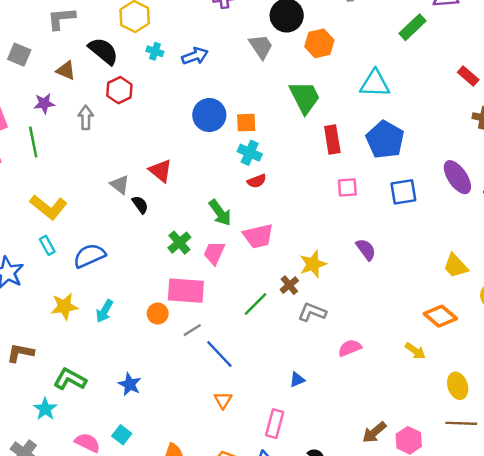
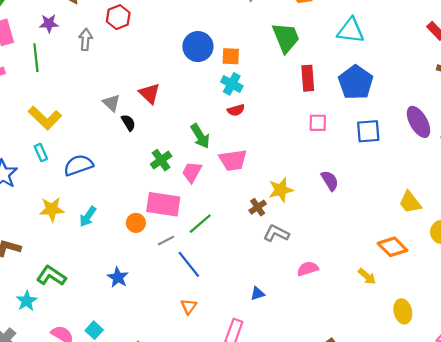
green line: (256, 304) -> (200, 224), moved
blue star: (130, 384) -> (118, 277), moved

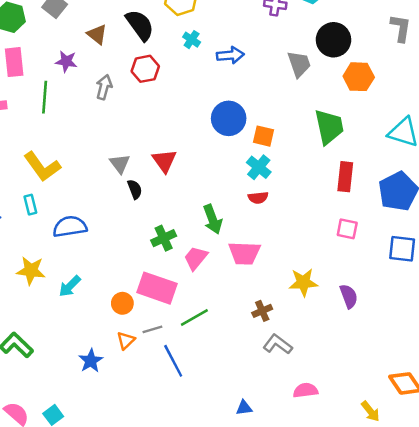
yellow star: (281, 190) -> (303, 282), moved
orange triangle: (189, 306) -> (126, 340), moved

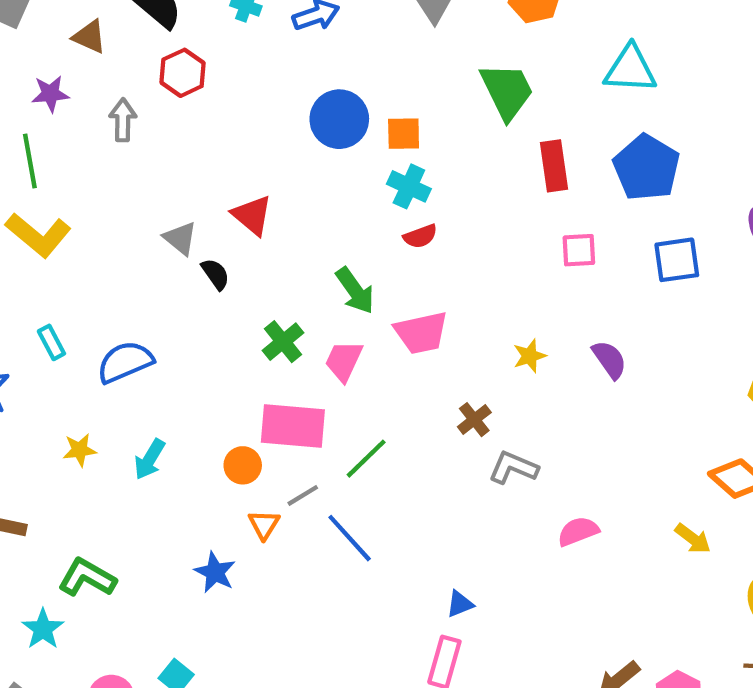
yellow L-shape: (42, 167) -> (38, 235), moved
yellow star: (31, 271) -> (80, 450), size x0.7
yellow star: (303, 282) -> (530, 356), size x0.7
blue triangle: (244, 408) -> (460, 604), moved

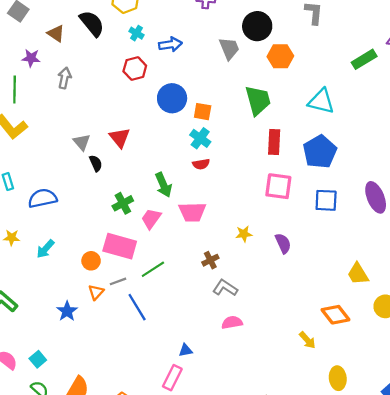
red hexagon: (183, 73) -> (135, 68), moved
pink square: (579, 250) -> (278, 186), size x1.5
pink semicircle: (578, 531) -> (232, 322), moved

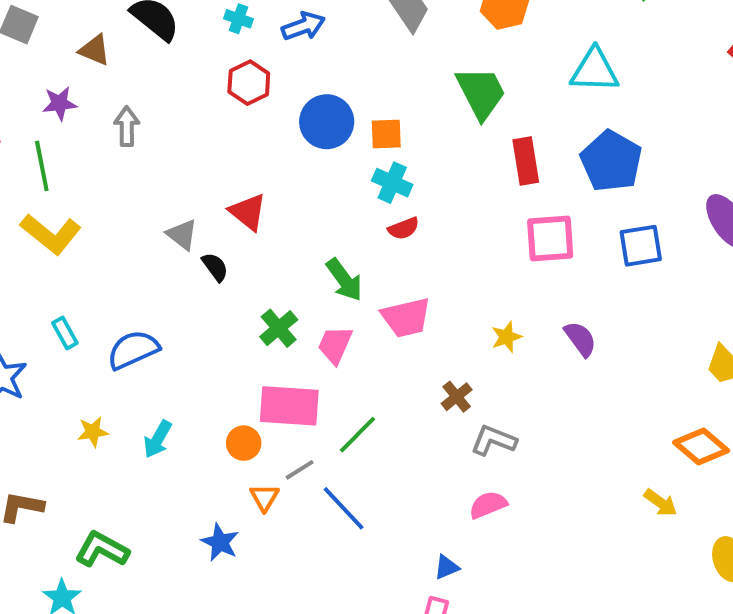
pink semicircle: (232, 322) -> (488, 505), moved

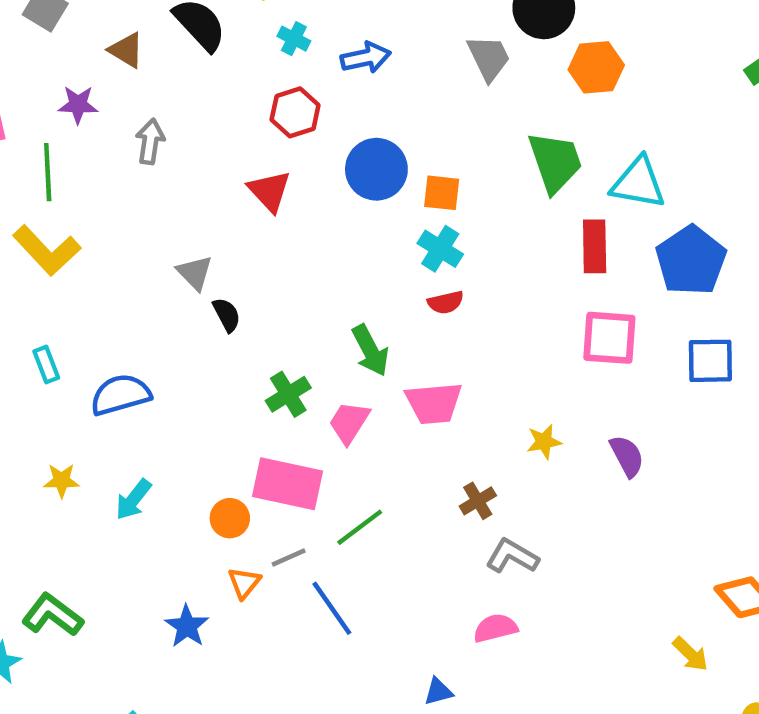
cyan triangle: (594, 70) -> (638, 183), moved
red triangle: (248, 212) -> (269, 191), moved

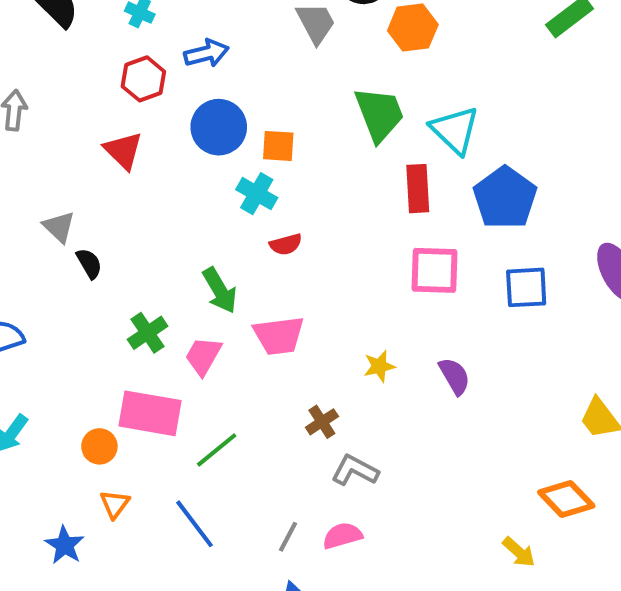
blue arrow: (366, 58) -> (207, 53), moved
cyan triangle: (638, 183) -> (455, 130), turned 36
cyan cross: (440, 249) -> (257, 194), moved
gray line: (289, 558) -> (288, 537), moved, turned -36

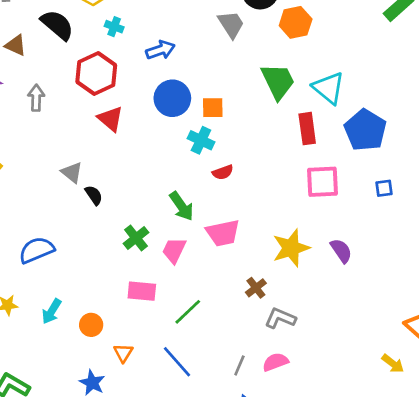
red hexagon: (143, 79) -> (96, 74), moved, size x1.4
blue square: (526, 287) -> (384, 188), size x0.6
yellow star: (379, 366) -> (291, 248), size x1.8
pink rectangle: (150, 413) -> (142, 291), size x0.7
orange circle: (99, 446) -> (91, 325), moved

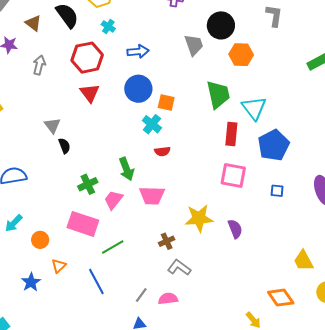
pink rectangle: (142, 291) -> (83, 224), size x1.4

